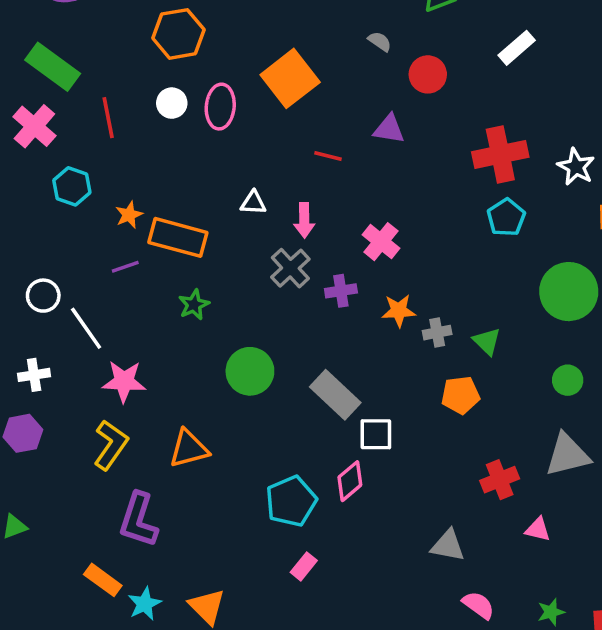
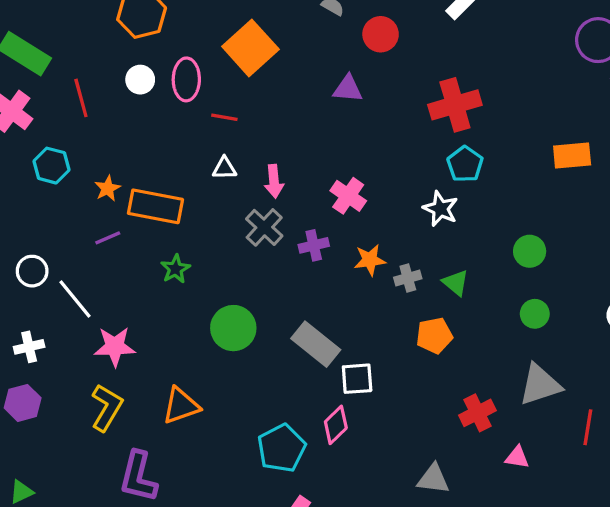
red line: (328, 156) -> (224, 117), moved
white star: (576, 167) -> (440, 209), moved
green circle: (569, 292) -> (530, 251), moved, size x0.6

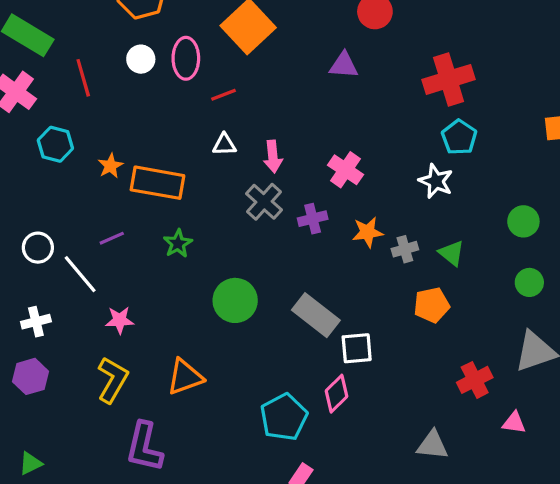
red line: (224, 117) -> (223, 95), turned -30
purple line: (108, 238) -> (112, 238), moved
pink star: (115, 347) -> (120, 320), size x0.7

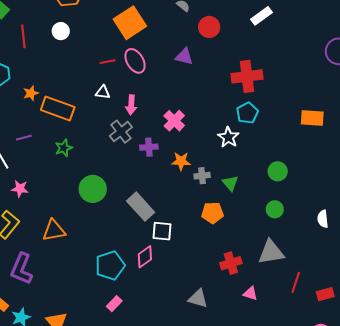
pink ellipse: (186, 58) -> (135, 61), moved, turned -40

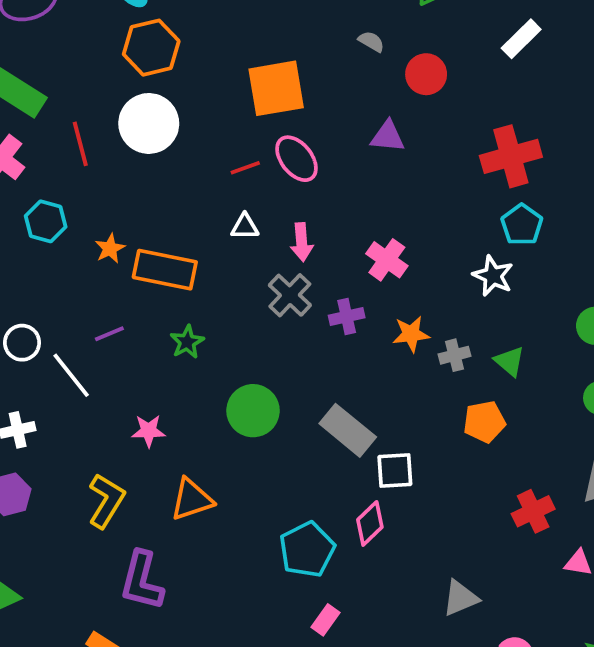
orange square: (130, 23) -> (276, 88), turned 32
white circle: (61, 31) -> (149, 123), size x1.8
pink star: (20, 189) -> (149, 431), moved
gray triangle: (198, 299) -> (460, 598), moved, turned -30

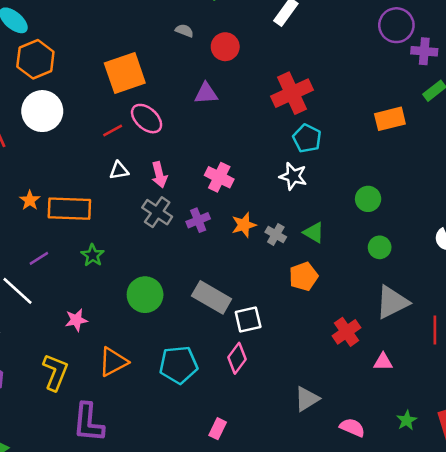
gray cross: (454, 355) -> (276, 235), turned -36
cyan pentagon: (307, 550) -> (178, 365), moved, turned 30

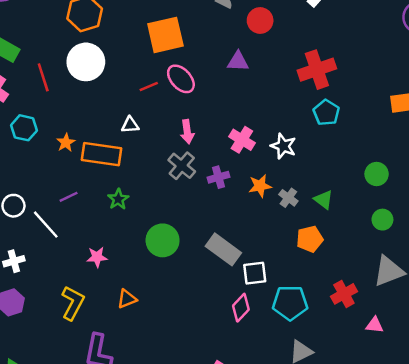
white triangle: (119, 170) -> (130, 125), moved
white star: (293, 176) -> (283, 146), moved
orange triangle: (113, 362) -> (127, 299), size x0.7
cyan pentagon: (178, 365) -> (290, 303), moved

